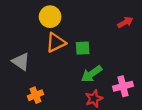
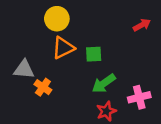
gray triangle: (21, 62) -> (24, 69), turned -30
orange cross: (35, 95) -> (43, 87), moved, turned -32

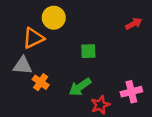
orange triangle: (63, 48) -> (33, 38), moved
green arrow: (104, 83) -> (80, 87), moved

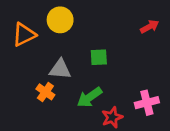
orange triangle: (33, 38) -> (24, 35), moved
gray triangle: (23, 65) -> (60, 69), moved

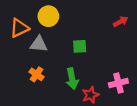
gray triangle: (60, 69) -> (39, 44), moved
green arrow: (89, 97) -> (72, 79), turned -66

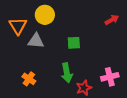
orange triangle: (19, 28) -> (18, 26), turned -36
orange cross: (37, 74) -> (29, 79), moved

